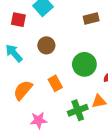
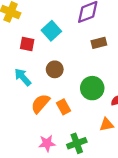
orange semicircle: (23, 90) -> (40, 104), moved
green cross: (78, 110) -> (77, 143), moved

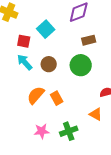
cyan arrow: (23, 77) -> (25, 62), moved
green circle: (92, 88) -> (81, 65), moved
orange triangle: (107, 125) -> (96, 114), turned 40

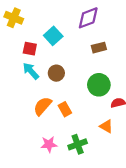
green circle: (81, 65) -> (99, 85), moved

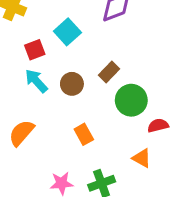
brown rectangle: (99, 48) -> (109, 72), moved, turned -32
red square: (30, 49) -> (35, 50), turned -32
orange semicircle: (43, 106) -> (21, 133), moved

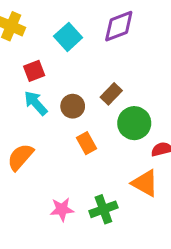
cyan square: (67, 32) -> (68, 37), moved
orange rectangle: (84, 134) -> (87, 143), moved
orange triangle: (142, 158) -> (145, 183), size x1.4

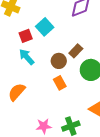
cyan square: (68, 37) -> (45, 27), moved
brown circle: (73, 106) -> (59, 61), moved

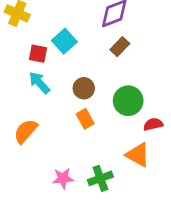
red square: (26, 36) -> (38, 54), turned 32
brown rectangle: (76, 51) -> (120, 47), moved

